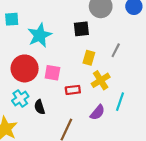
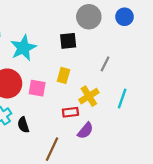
yellow rectangle: (89, 58) -> (64, 75), moved
red rectangle: (73, 90) -> (70, 112), moved
cyan line: (120, 102) -> (122, 98), moved

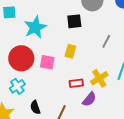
yellow cross: (89, 96) -> (99, 78), moved
black semicircle: (23, 125) -> (35, 107), moved

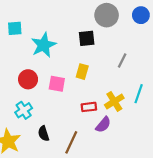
red circle: (21, 58) -> (28, 79), size x0.7

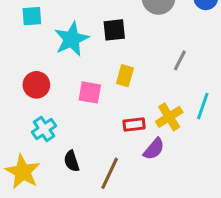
black square: (87, 38) -> (114, 30), moved
red circle: (28, 79) -> (36, 85), moved

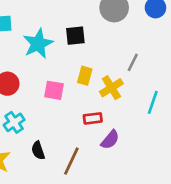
yellow cross: (169, 117) -> (111, 88), moved

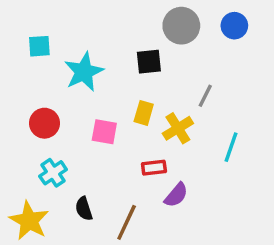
black square: (75, 36) -> (149, 62), moved

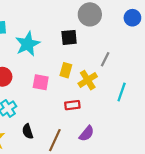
blue circle: (234, 26) -> (132, 18), moved
purple semicircle: (176, 195) -> (87, 134), moved

